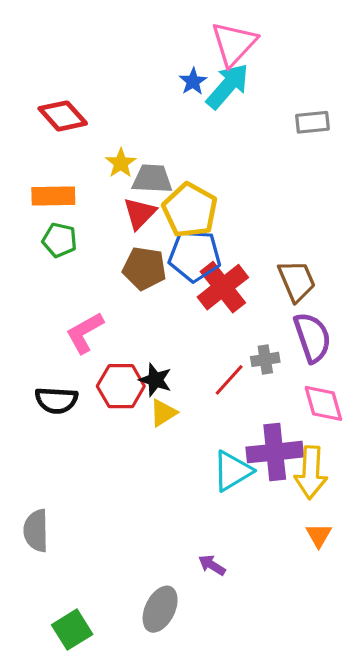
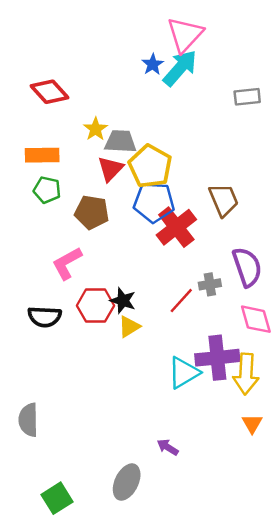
brown pentagon: (144, 268) -> (92, 212), moved
brown trapezoid: (297, 281) -> (224, 200), moved

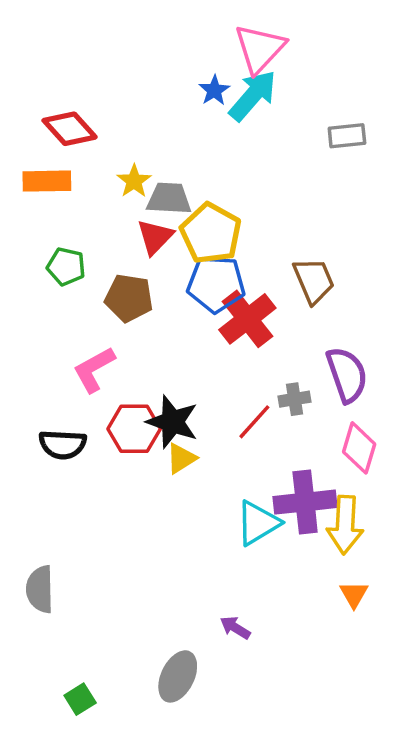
orange rectangle: (42, 155) -> (47, 181), moved
black star: (123, 301) -> (172, 422), size x1.4
pink diamond: (256, 319) -> (359, 448), turned 32
green square: (57, 498) -> (80, 699), size x0.7

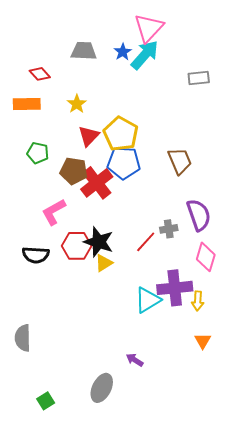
red diamond: (70, 129) -> (40, 74), size x0.7
gray trapezoid: (169, 199) -> (84, 51), moved
red cross: (247, 319) -> (97, 183), moved
yellow arrow: (345, 525) -> (198, 301), size x0.6

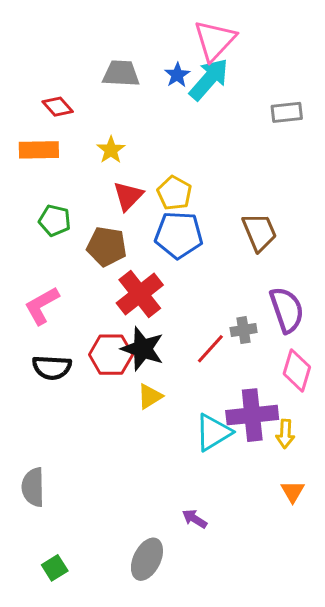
yellow pentagon: (121, 134) -> (174, 193), size x0.7
red cross: (97, 183) -> (140, 294), moved
pink L-shape: (54, 212) -> (42, 306), moved
yellow triangle: (104, 263) -> (150, 396), moved
green square: (46, 401) -> (55, 568), moved

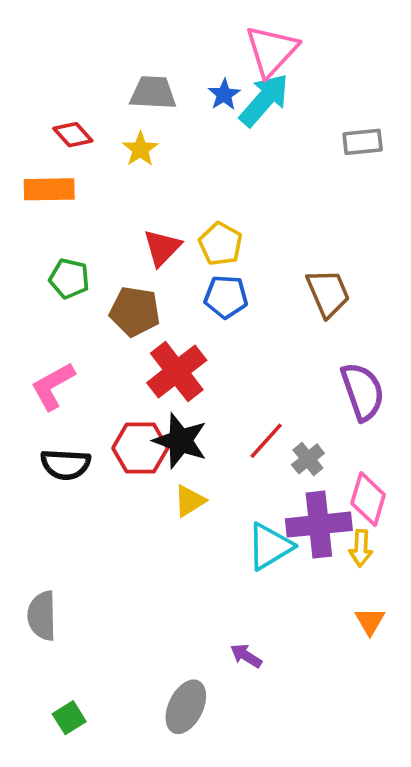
yellow star: (111, 150) -> (140, 149), moved
blue pentagon: (179, 235) -> (226, 297), size x0.7
gray cross: (244, 330) -> (308, 459), moved, turned -30
pink diamond: (297, 370) -> (368, 499), moved

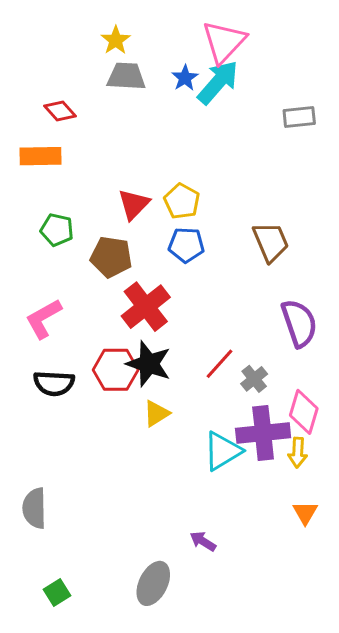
yellow star: (140, 149) -> (116, 40), moved

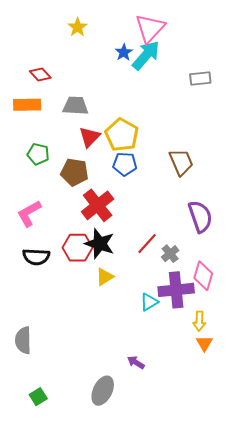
gray trapezoid: (126, 76) -> (75, 106), moved
yellow pentagon: (182, 201) -> (122, 135), size x1.4
cyan triangle: (222, 451) -> (149, 302), size x0.7
yellow arrow: (298, 453) -> (199, 321), moved

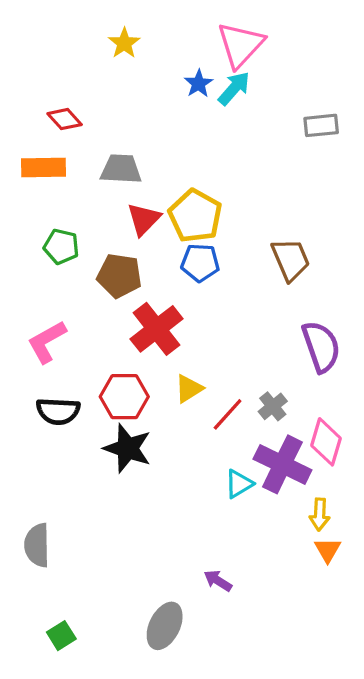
cyan arrow: (146, 55) -> (234, 88), size x0.7
black star: (100, 244) -> (127, 448), moved
red line: (147, 244) -> (228, 414), moved
yellow triangle: (105, 277) -> (189, 389), moved
purple cross: (176, 290) -> (282, 464), turned 32

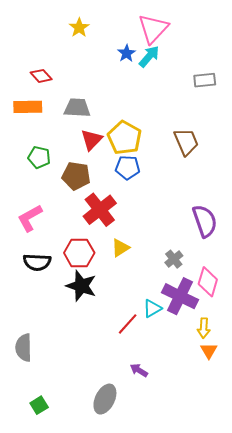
brown trapezoid: (290, 259) -> (186, 142), moved
red line: (228, 414) -> (128, 324), moved

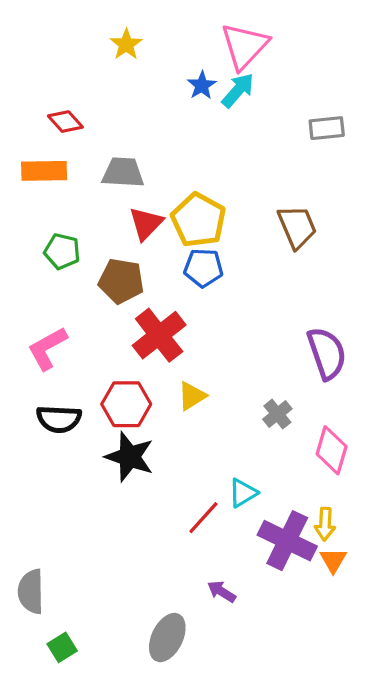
purple cross: (180, 296) -> (287, 541), moved
gray semicircle: (24, 348) -> (31, 592), moved

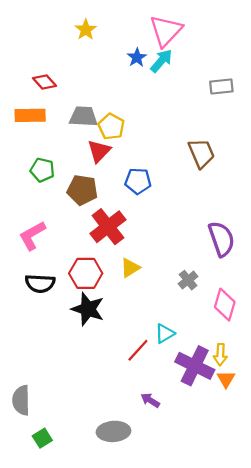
yellow pentagon: (199, 220) -> (111, 127), moved, size x0.7
gray ellipse: (167, 638) -> (114, 431), turned 60

